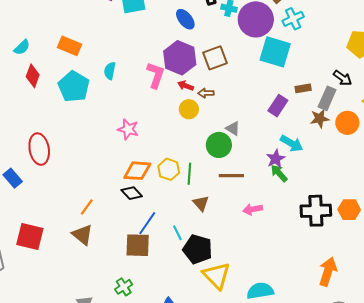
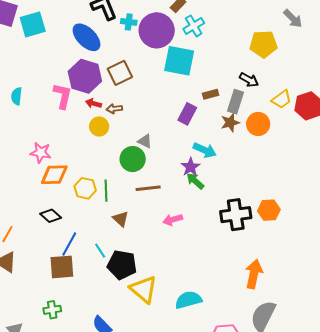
blue ellipse: (185, 19) -> (86, 37), size x1.4
orange diamond: (137, 171) -> (54, 175), moved
green cross: (124, 287) -> (52, 310), turned 30

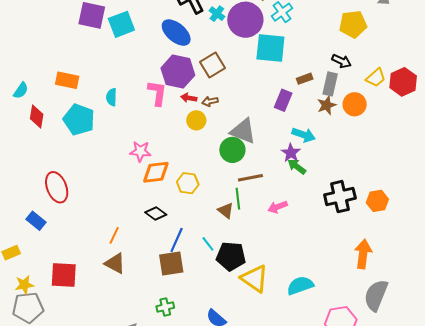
cyan cross: (129, 22) -> (217, 14), turned 35
gray triangle: (145, 141) -> (243, 131), size x1.8
green line: (106, 191) -> (238, 199), moved
orange hexagon: (269, 210) -> (377, 201), moved

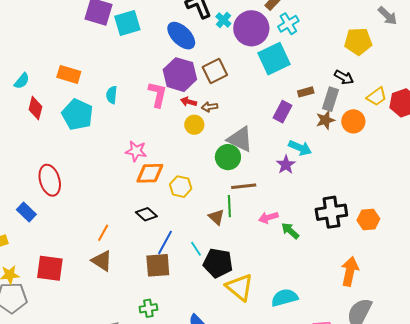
cyan square: (270, 48) -> (274, 59), turned -36
green arrow: (297, 166) -> (290, 231), moved

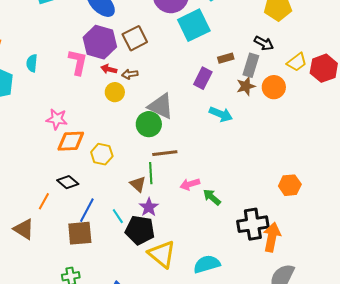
purple star: (286, 165) -> (149, 207), moved
black cross: (331, 212) -> (253, 224), moved
orange line: (103, 233) -> (44, 201), moved

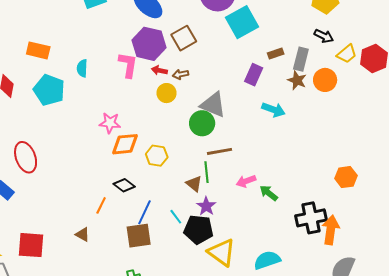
black arrow: (264, 43) -> (324, 36), moved
brown star: (246, 86) -> (297, 80), turned -30
brown triangle: (24, 229) -> (83, 234), size x0.7

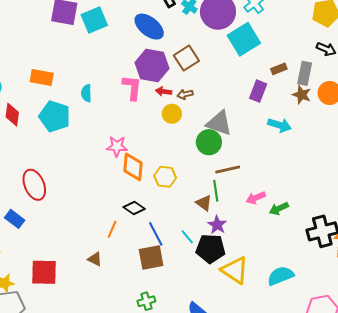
orange diamond: (125, 144) -> (133, 167), turned -76
green arrow: (269, 193) -> (279, 209), turned -60
blue line: (145, 212) -> (156, 234), turned -50

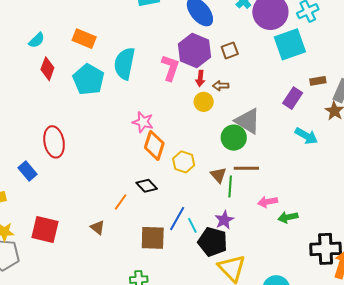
brown square: (186, 58) -> (230, 50), size x0.7
red arrow: (164, 91) -> (200, 78), turned -105
cyan semicircle: (86, 93) -> (125, 63), size x1.8
brown triangle: (204, 203) -> (218, 175), moved
blue line: (156, 234) -> (177, 219), moved, turned 45

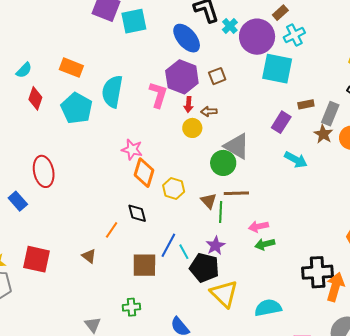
cyan square: (290, 44) -> (277, 69), turned 32
black diamond: (147, 186) -> (137, 213), turned 30
green arrow: (288, 217) -> (265, 244), moved

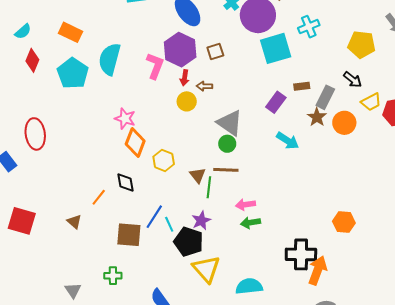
cyan cross: (294, 35) -> (309, 27), moved
cyan square: (277, 69) -> (276, 48), turned -32
green circle: (223, 163) -> (227, 144), moved, size x0.7

